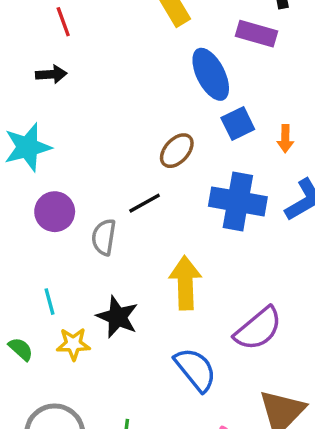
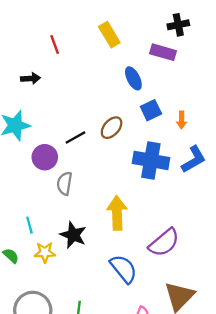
red line: (63, 22) -> (55, 44), moved
blue ellipse: (211, 74) -> (133, 78), size x0.7
black line: (145, 203) -> (75, 137), moved
purple circle: (55, 212) -> (45, 157), moved

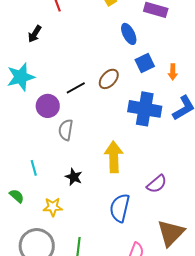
black arrow: (31, 78) -> (35, 34), turned 126
black star: (73, 235) -> (74, 177), size x0.7
purple semicircle: (164, 243) -> (157, 184), size x0.7
yellow star: (45, 252) -> (53, 207), moved
blue semicircle: (124, 269) -> (120, 208), turned -128

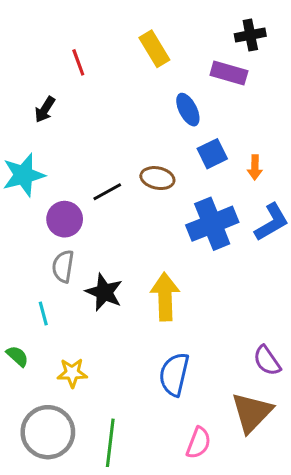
brown ellipse: (109, 79) -> (157, 178), turned 60
blue cross: (145, 109) -> (212, 224), turned -32
gray semicircle: (66, 130) -> (63, 266), moved
black star: (74, 177) -> (104, 292), moved, size x1.4
purple semicircle: (157, 184) -> (267, 361), moved, turned 95

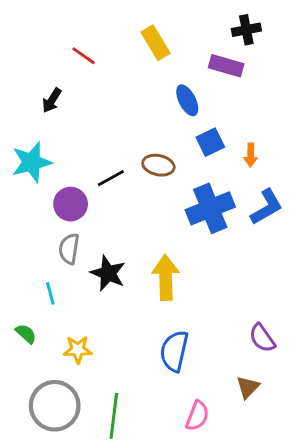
red line: (78, 62) -> (84, 56), turned -35
brown triangle: (252, 412) -> (248, 387), size x0.6

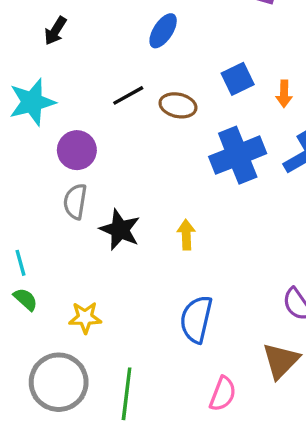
blue ellipse: (187, 100) -> (163, 31), moved, turned 60
black line: (111, 178) -> (128, 95), moved
yellow arrow: (166, 278) -> (186, 235), size x0.6
cyan line: (50, 293) -> (21, 263), moved
brown triangle: (248, 387) -> (281, 361), size x1.4

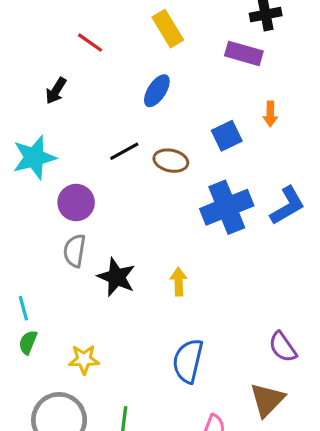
orange arrow: (284, 94) -> (270, 114), moved
green semicircle: (25, 299) -> (28, 342), turned -110

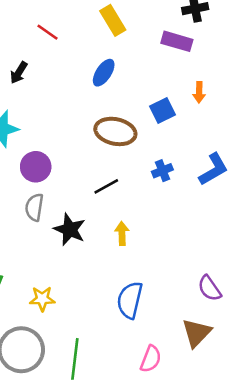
black line: (124, 151) -> (106, 186), moved
brown ellipse: (171, 161) -> (115, 131), size x1.4
blue cross: (227, 207) -> (162, 171), size x0.5

